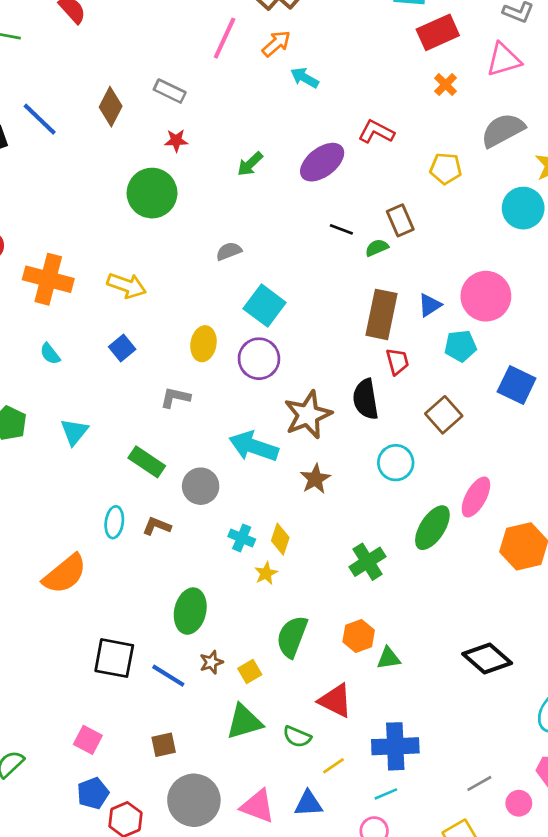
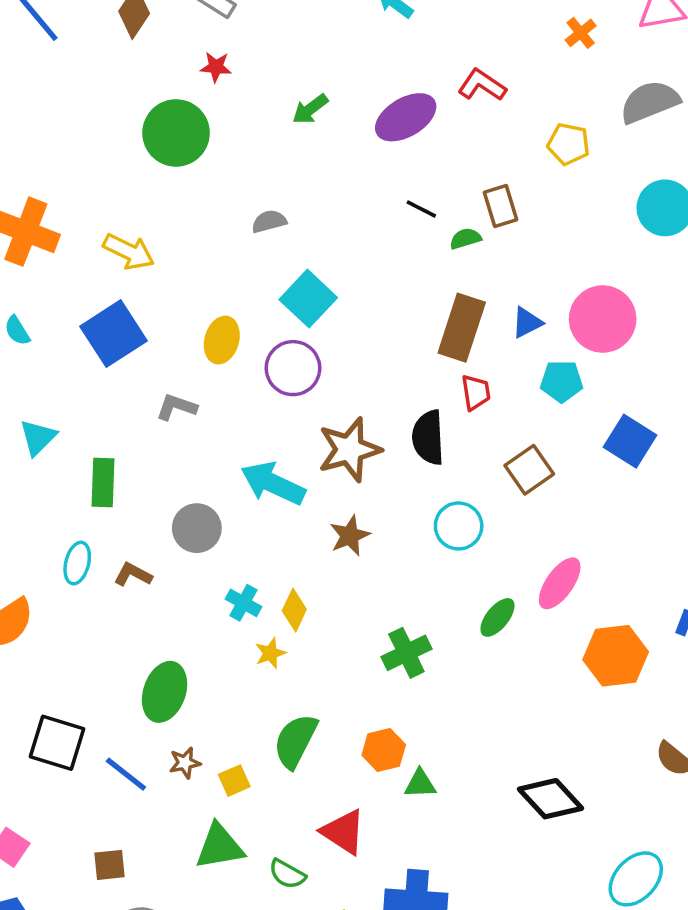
blue square: (122, 348) -> (113, 334), size x1.8
green rectangle: (147, 462) -> (103, 483), moved, turned 52
green ellipse: (432, 528) -> (497, 617), size x0.7

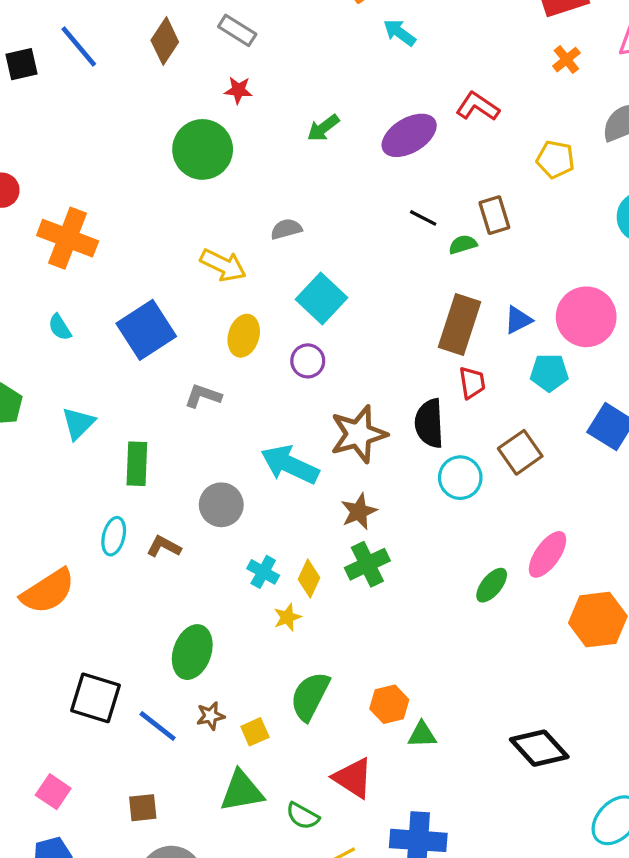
yellow arrow: (129, 252) -> (223, 265), moved
purple circle: (293, 368) -> (308, 361), size x0.7
cyan circle: (459, 526) -> (460, 478), moved
green cross: (406, 653) -> (367, 564), moved

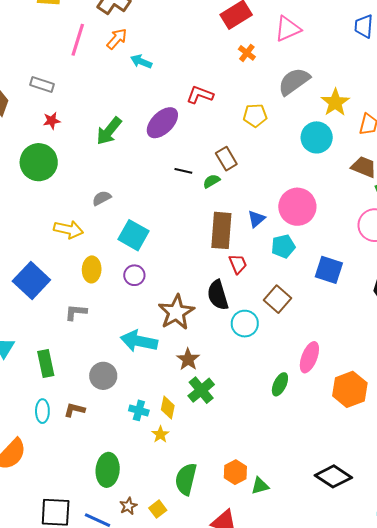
green arrow: (323, 128) -> (109, 131), size x1.4

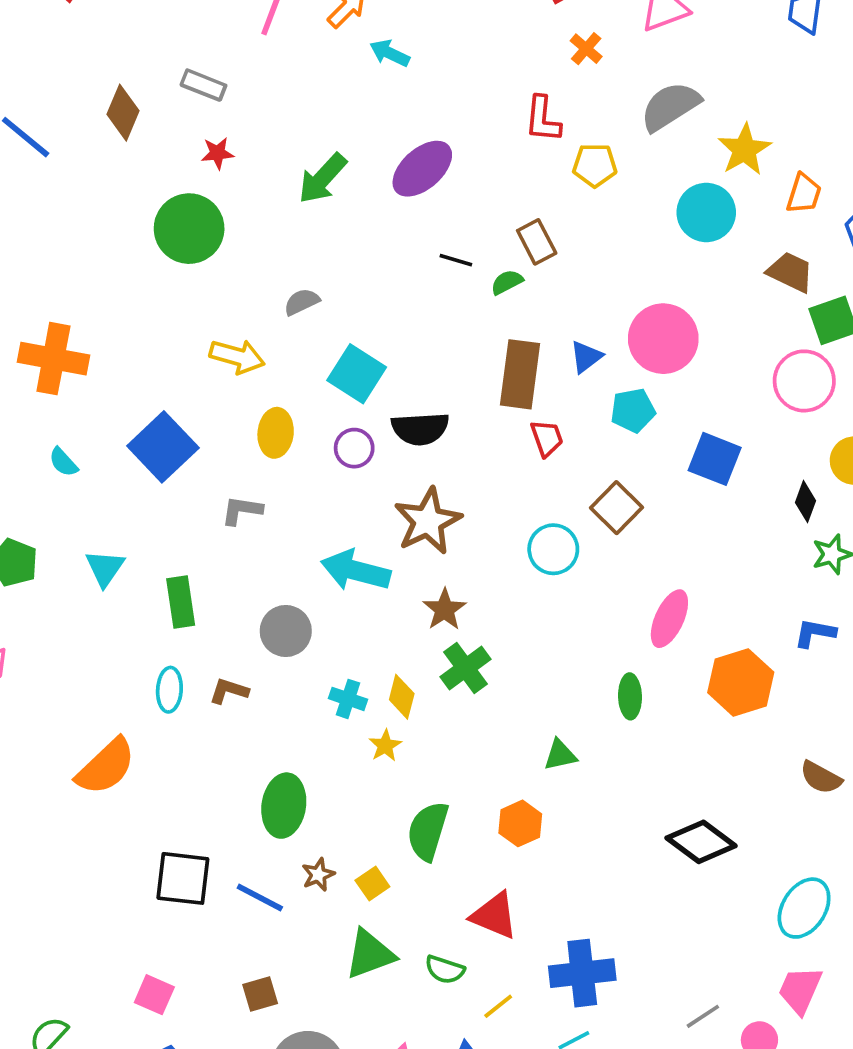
red L-shape: (200, 95) -> (543, 119), moved, turned -108
black semicircle: (218, 295) -> (420, 429), moved, turned -80
green ellipse: (280, 384) -> (630, 696), moved, turned -30
green triangle: (260, 486) -> (560, 755), moved

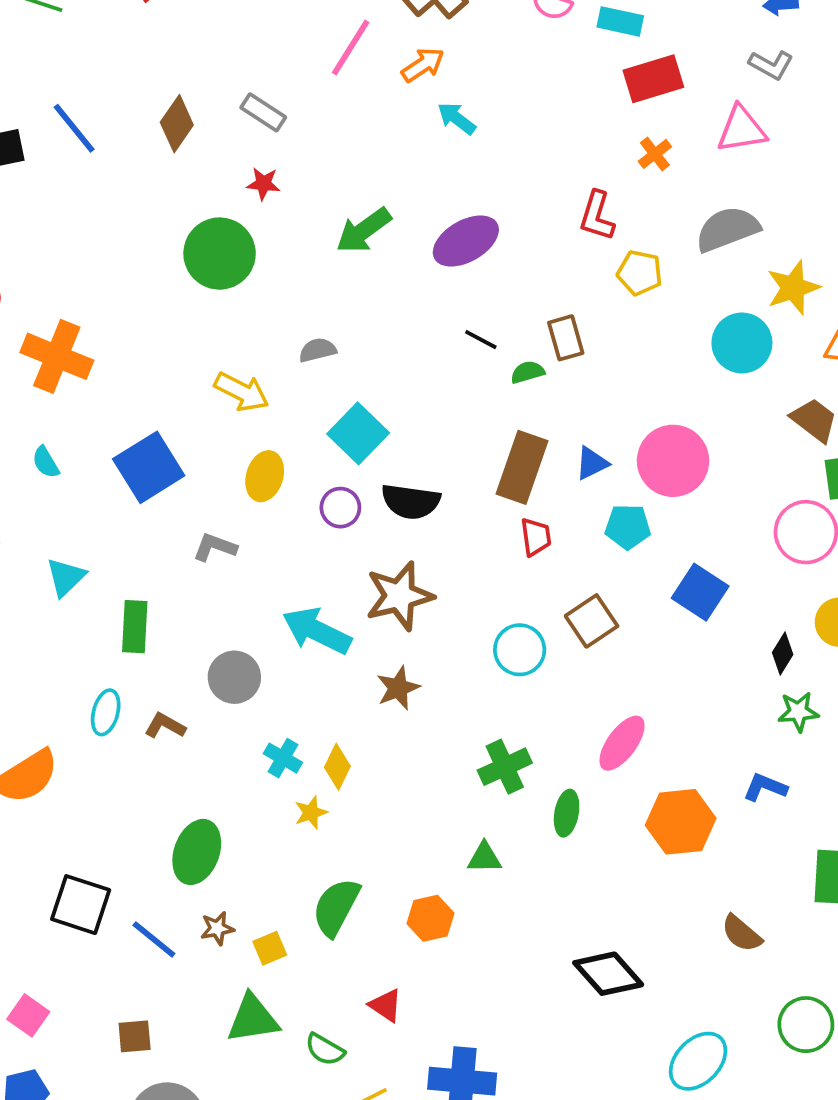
green cross: (465, 668) -> (505, 767), moved
red triangle: (494, 916) -> (386, 1005), size x0.7

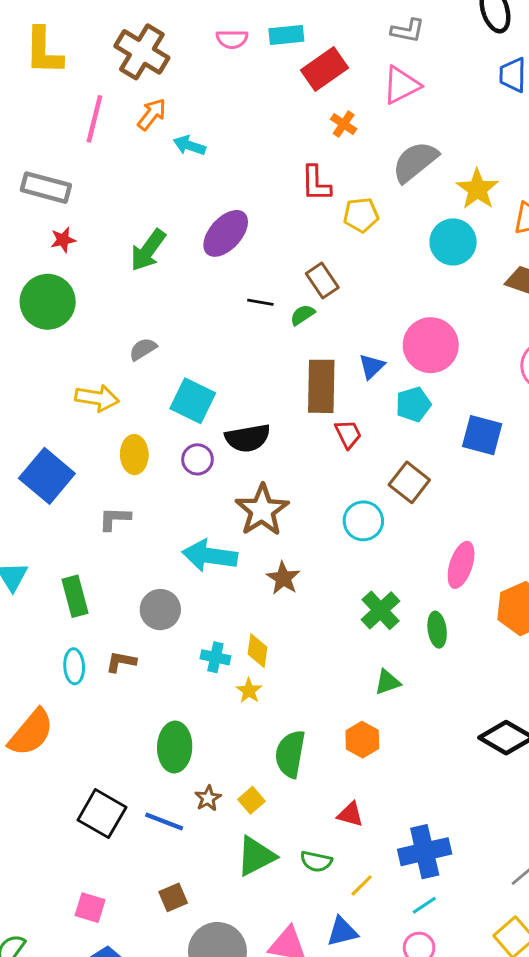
gray rectangle: (263, 112) -> (46, 188), size x1.4
black square: (81, 905) -> (102, 814), turned 30

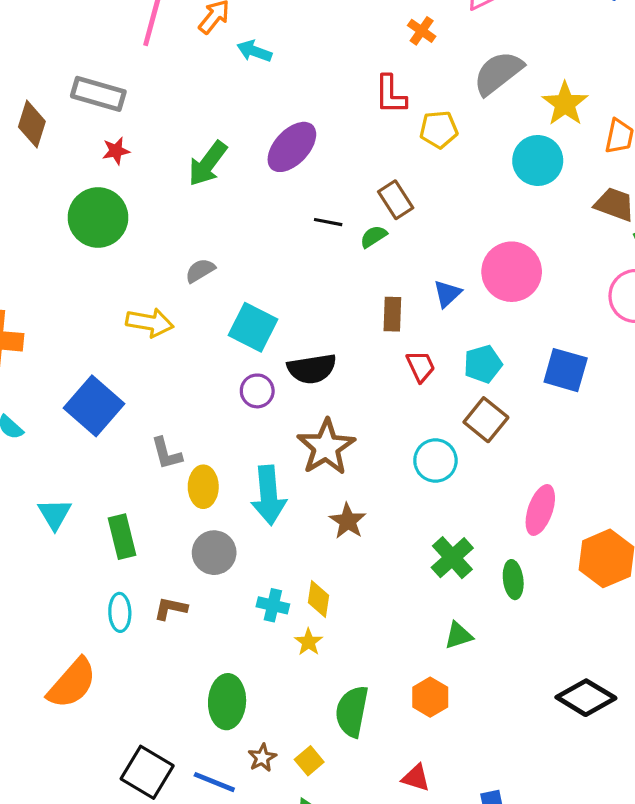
brown rectangle: (321, 386) -> (392, 314), size x0.6
cyan pentagon: (413, 404) -> (483, 364), moved
yellow ellipse: (134, 455) -> (203, 487), moved
gray L-shape: (115, 519) -> (166, 453), turned -108
cyan arrow: (210, 556) -> (269, 495), turned -104

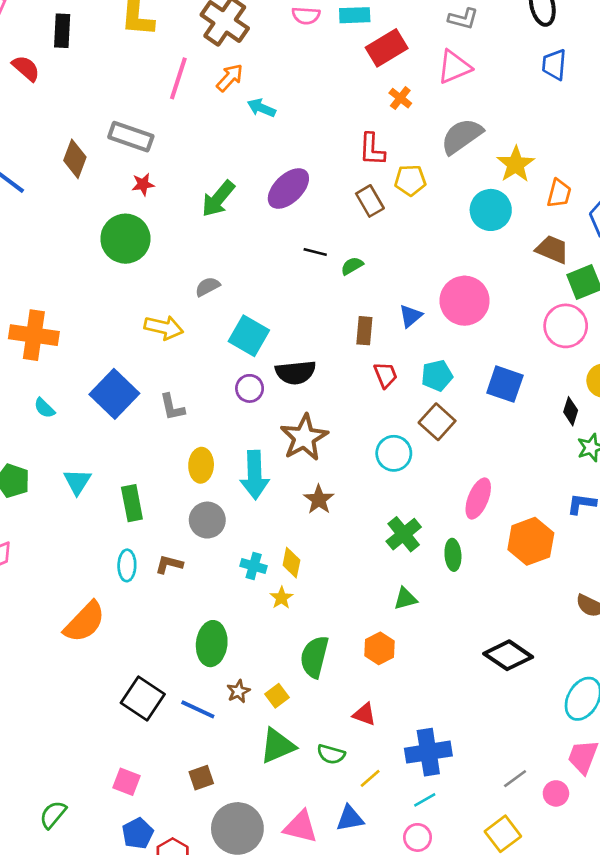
brown rectangle: (396, 200) -> (370, 201), moved
gray L-shape: (166, 453) -> (172, 407), moved

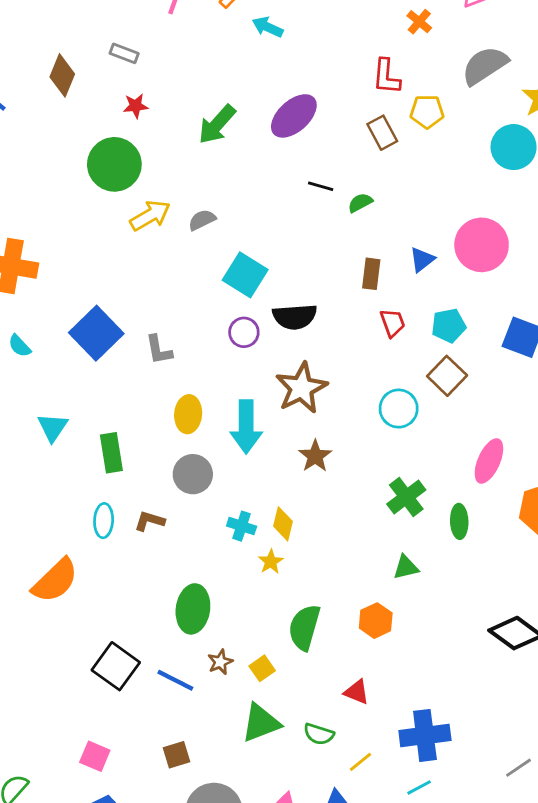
gray rectangle: (131, 137) -> (124, 53), size x0.6
yellow arrow: (164, 328) -> (150, 215), moved, turned -45

